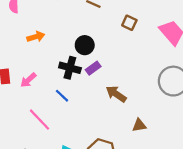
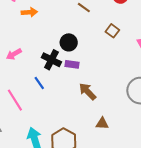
orange arrow: (36, 37) -> (29, 12), moved
purple rectangle: (93, 68) -> (72, 64), turned 32
pink arrow: (28, 80) -> (14, 54), moved

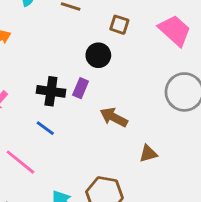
black circle: (69, 42) -> (98, 55), moved
purple rectangle: (72, 64) -> (81, 88), turned -56

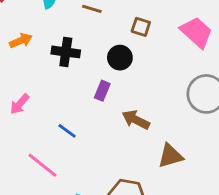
black cross: (51, 91) -> (66, 52), moved
brown triangle: (148, 154) -> (170, 156), size x1.4

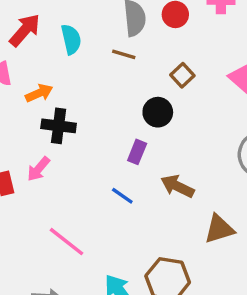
brown square: (141, 27) -> (182, 75), turned 30
black cross: (66, 52) -> (59, 126), moved
blue line: (67, 131) -> (122, 196), moved

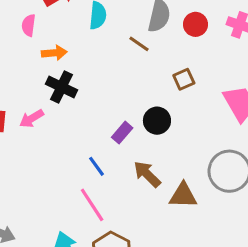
black circle: (158, 112) -> (157, 121), moved
brown triangle: (219, 229) -> (183, 195), moved
pink line: (67, 242) -> (92, 205), moved

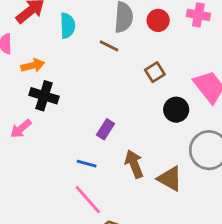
black circle: (157, 121) -> (176, 110), moved
blue line: (96, 166) -> (87, 164), turned -30
brown arrow: (147, 174) -> (134, 164), turned 32
brown triangle: (183, 195) -> (170, 179), turned 36

